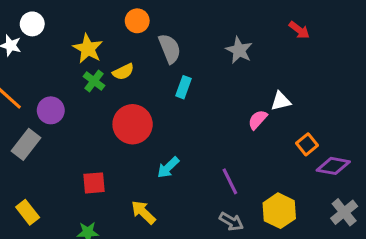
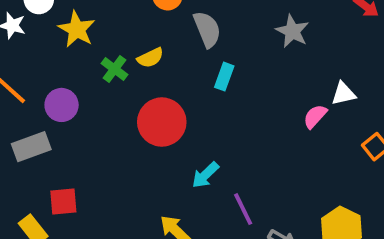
yellow star: (88, 49) -> (77, 29), moved
gray rectangle: (26, 144) -> (31, 147), turned 32
purple line: (230, 181) -> (243, 209), moved
red square: (94, 183) -> (63, 201), moved

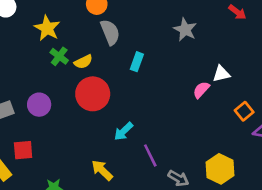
yellow star: (77, 29) -> (47, 28), moved
gray semicircle: (207, 29) -> (110, 32), moved
yellow semicircle: (150, 58) -> (83, 62), moved
purple circle: (62, 105) -> (39, 105), moved

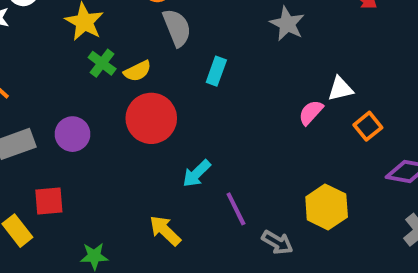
orange square: (244, 111) -> (368, 126), moved
yellow hexagon: (220, 169) -> (327, 207), moved

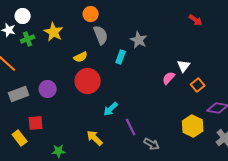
gray star: (287, 24) -> (139, 40), moved
green cross: (102, 63) -> (28, 39), moved, turned 32
white triangle: (340, 89) -> (184, 66), turned -40
yellow hexagon: (327, 207) -> (193, 126), moved

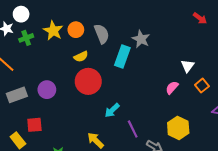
orange circle: (91, 14) -> (76, 30), moved
cyan rectangle: (121, 57) -> (122, 57), size x1.5
pink semicircle: (169, 78) -> (172, 88), moved
yellow hexagon: (193, 126) -> (178, 128), moved

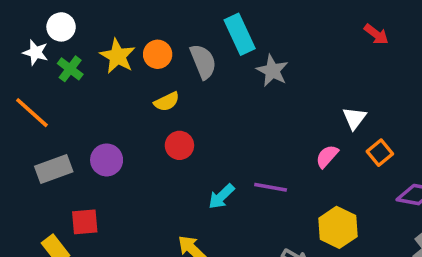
green cross: (26, 38) -> (70, 69), turned -32
cyan rectangle: (122, 57) -> (240, 34), moved, turned -45
red circle: (88, 81) -> (179, 145), size x0.6
purple line: (133, 129) -> (271, 187), moved, turned -54

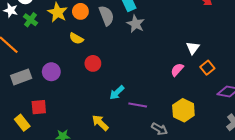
gray star: (272, 71) -> (136, 24), moved
yellow semicircle: (167, 102) -> (76, 38), moved, turned 56
purple line: (271, 187) -> (138, 105), moved

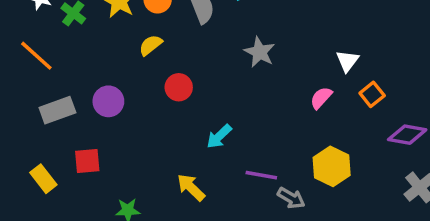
gray star: (136, 24) -> (260, 52), moved
yellow semicircle: (76, 38) -> (151, 45), turned 112
purple line: (138, 105) -> (261, 175), moved
yellow rectangle: (22, 123) -> (43, 179), moved

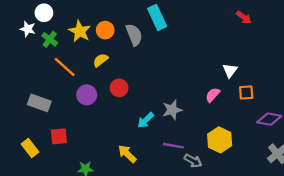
gray star: (260, 52) -> (172, 110), moved, turned 30
orange line: (36, 56) -> (65, 67), moved
orange square: (372, 94) -> (246, 93), turned 35
purple circle: (108, 101) -> (87, 95), moved
gray rectangle: (57, 110) -> (39, 103), turned 40

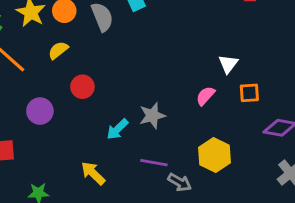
purple circle: (87, 95) -> (40, 111), moved

